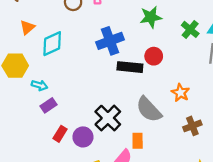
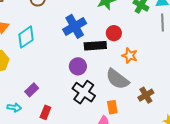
cyan arrow: (39, 85) -> (14, 107), moved
orange star: (180, 93) -> (130, 56), moved
brown cross: (192, 126) -> (146, 95), moved
purple circle: (83, 137) -> (78, 66), moved

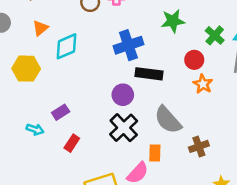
red circle: (114, 33) -> (194, 60), moved
orange star: (130, 56) -> (203, 84), moved

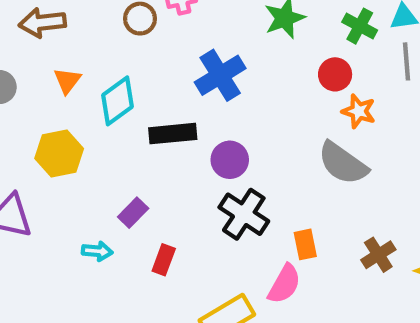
black rectangle: (149, 74) -> (173, 134), moved
gray semicircle: (168, 120) -> (343, 163), moved
brown cross: (199, 146) -> (378, 255), moved

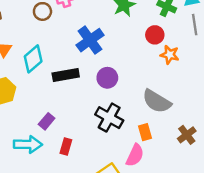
purple circle: (230, 160) -> (107, 78), moved
gray semicircle: (343, 163) -> (157, 101), moved
cyan arrow: (97, 251) -> (28, 144), size x1.6

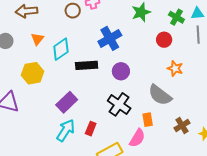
orange star: (170, 55) -> (175, 68), moved
purple rectangle: (47, 121) -> (67, 102), size x1.5
cyan arrow: (28, 144) -> (66, 130), moved, turned -65
red rectangle: (66, 147) -> (91, 129), moved

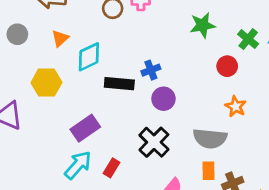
blue cross: (110, 38) -> (151, 70), moved, size x0.6
gray semicircle: (160, 95) -> (210, 138), turned -40
orange rectangle: (148, 120) -> (209, 171), moved

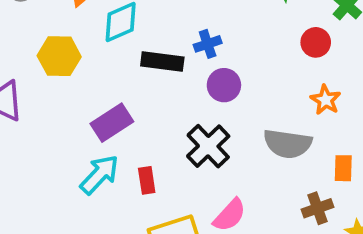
red rectangle: (111, 168) -> (147, 180), turned -42
orange rectangle: (209, 171) -> (343, 168), moved

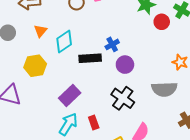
red circle: (316, 42) -> (162, 22), moved

